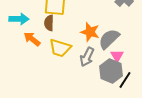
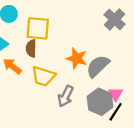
pink triangle: (117, 56) -> (116, 94), moved
gray arrow: (87, 57) -> (66, 96), moved

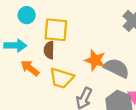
gray semicircle: (98, 66) -> (117, 68), turned 70

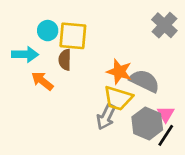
cyan circle: (27, 15) -> (48, 31), moved
yellow trapezoid: (61, 78) -> (118, 98), moved

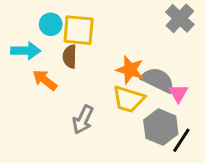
pink triangle: (166, 114) -> (178, 93), moved
gray arrow: (106, 117) -> (83, 120), moved

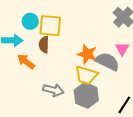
pink triangle: (178, 93) -> (122, 49), moved
gray arrow: (83, 120) -> (53, 90), turned -102
gray hexagon: (161, 127) -> (86, 95), moved

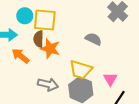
pink triangle: (122, 49) -> (110, 79), moved
orange star: (87, 54) -> (50, 49), moved
gray semicircle: (107, 62) -> (93, 39), moved, size x0.7

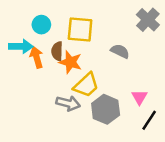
yellow square: (45, 20) -> (80, 29), moved
orange arrow: (21, 56) -> (37, 57), moved, turned 36
yellow trapezoid: (81, 70) -> (86, 85), moved, turned -60

